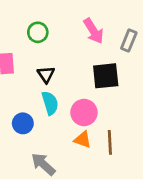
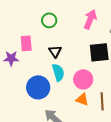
pink arrow: (93, 31) -> (90, 19), turned -126
blue circle: (23, 123) -> (38, 87), size x1.5

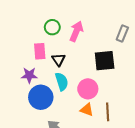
pink arrow: (90, 19) -> (76, 31), moved
pink rectangle: (26, 43) -> (40, 51), moved
purple star: (11, 58) -> (29, 75), moved

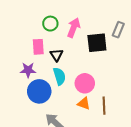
black square: (105, 61) -> (97, 43), moved

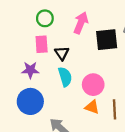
green circle: (50, 24) -> (45, 18), moved
blue circle: (39, 91) -> (30, 101), moved

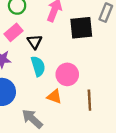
pink rectangle: (42, 44) -> (14, 32), turned 54
orange triangle: (92, 107) -> (54, 97), moved

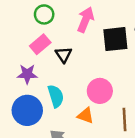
cyan semicircle: (38, 66) -> (56, 96), moved

